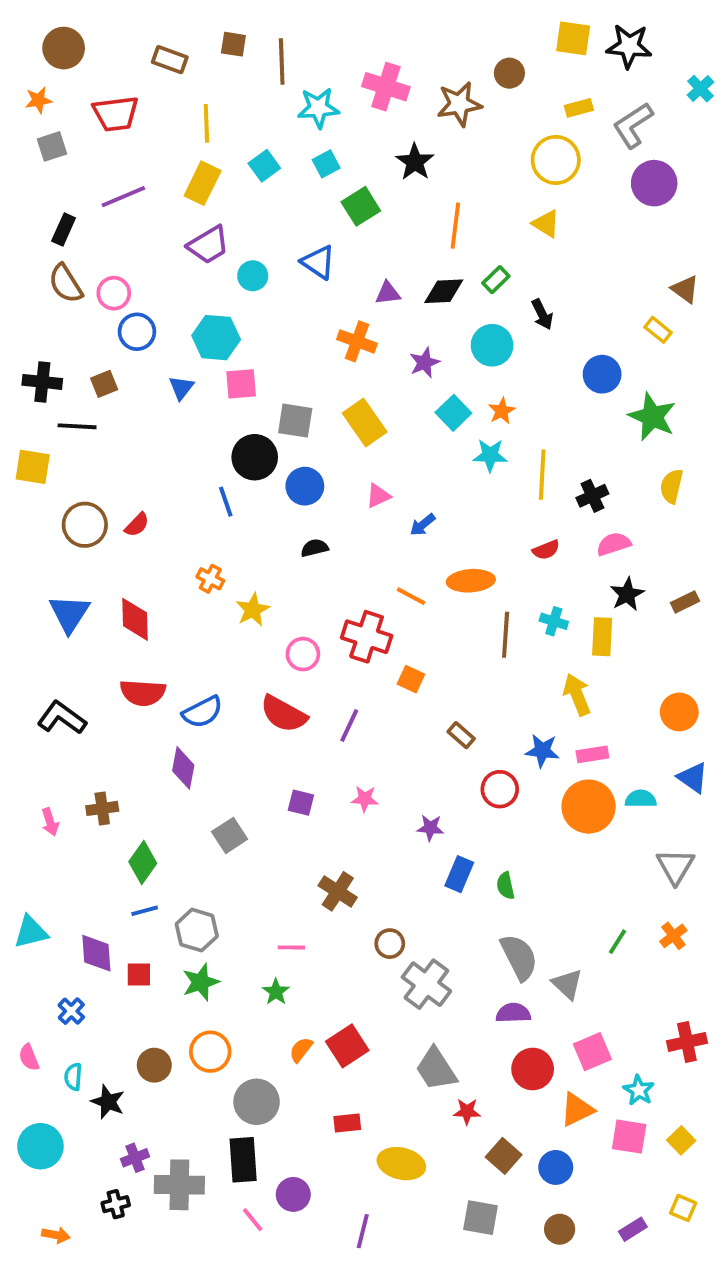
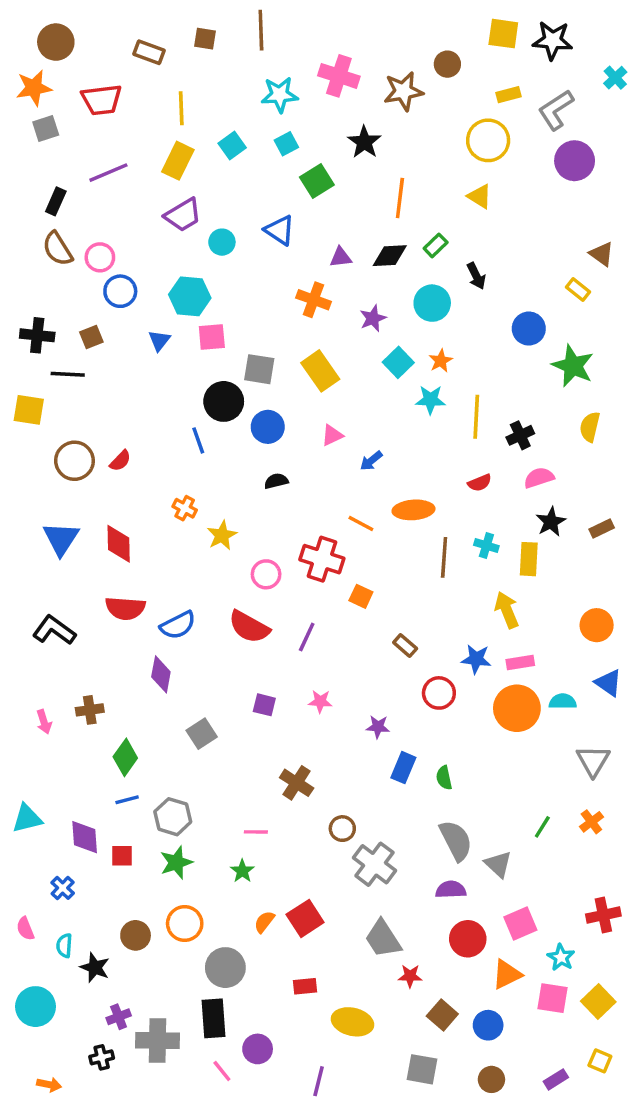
brown line: (282, 62) -> (261, 30), moved
orange star: (38, 100) -> (34, 88), size x1.5
yellow square: (681, 1140) -> (598, 1001), size x1.4

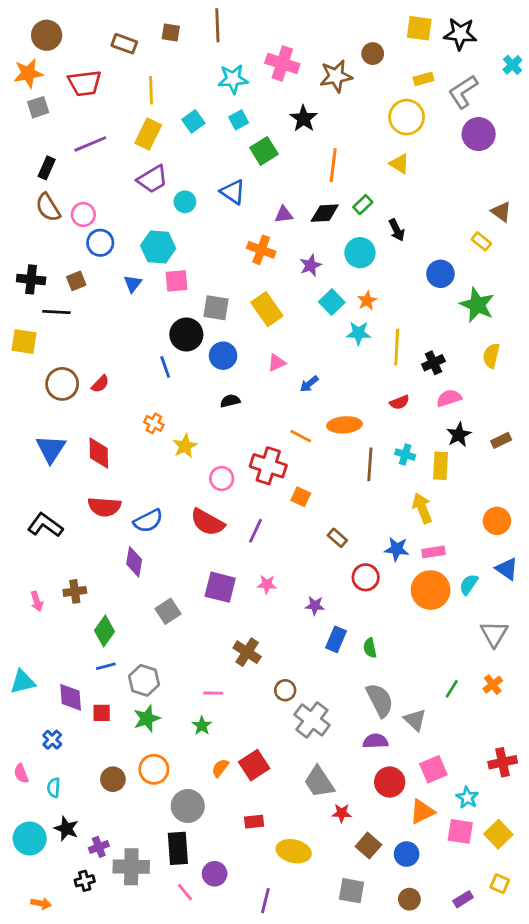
cyan semicircle: (563, 701) -> (469, 584), turned -55
purple square: (264, 705) -> (220, 587), size x1.6
black star: (95, 968) -> (66, 829), moved

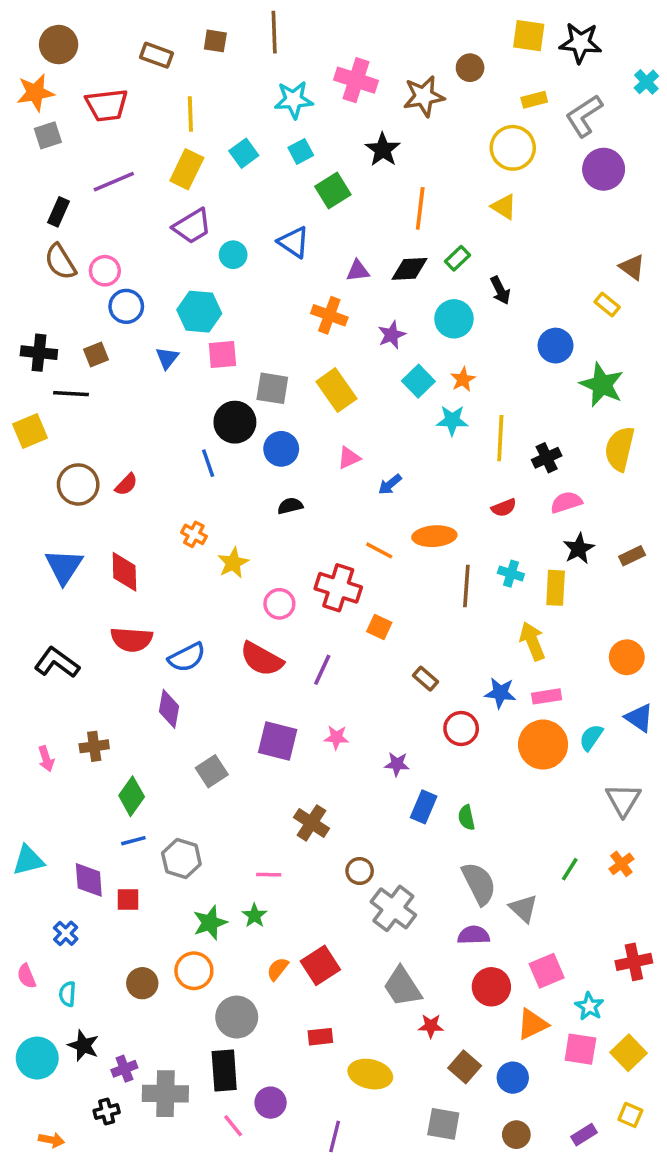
yellow square: (24, 342) -> (30, 431), turned -32
yellow semicircle: (491, 356) -> (620, 449), size x1.4
green star: (147, 718) -> (210, 923), moved

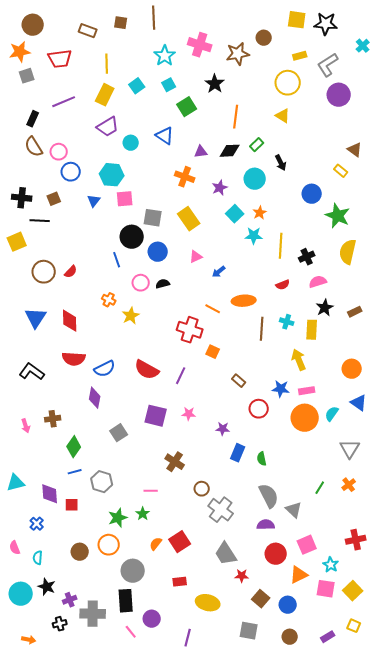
cyan star: (294, 100) -> (165, 56), turned -30
pink circle: (279, 604) -> (141, 283), moved

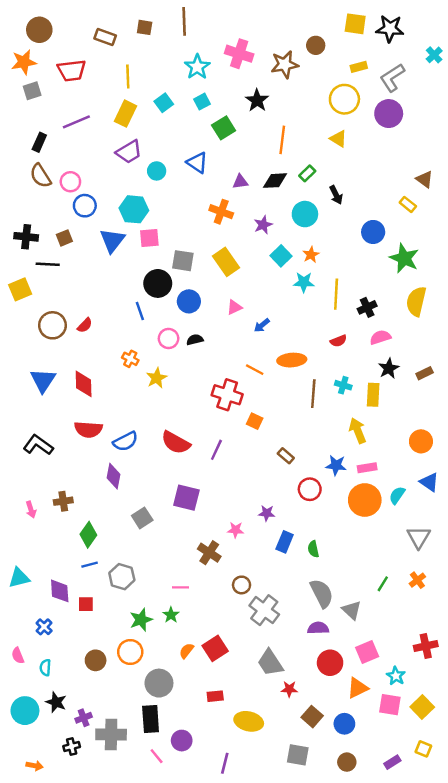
purple circle: (339, 95) -> (389, 114), moved
blue triangle: (94, 201) -> (112, 240), size x1.6
pink star: (189, 414) -> (236, 530), moved

